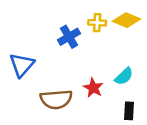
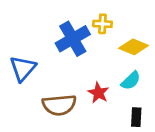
yellow diamond: (127, 20) -> (134, 47), moved
blue cross: (69, 37) -> (73, 39), size x1.4

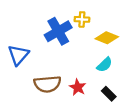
red star: (98, 93) -> (78, 87), moved
black rectangle: (136, 117) -> (109, 94), turned -48

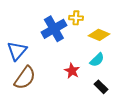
brown semicircle: (47, 84) -> (25, 78), moved, turned -50
red star: (78, 87) -> (72, 71), moved

